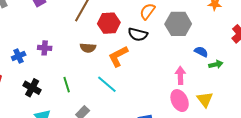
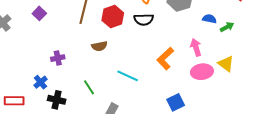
blue cross: (19, 56) -> (41, 82), moved
orange L-shape: (118, 56) -> (165, 58), moved
pink ellipse: (180, 101) -> (202, 72), turned -55

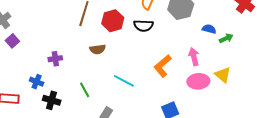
purple square: (39, 13) -> (12, 41), moved
blue cross: (41, 82) -> (37, 82), turned -32

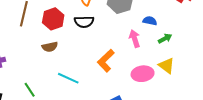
green arrow: (226, 38) -> (165, 38), moved
brown semicircle: (98, 49) -> (50, 47), moved
pink arrow: (194, 57) -> (135, 39), moved

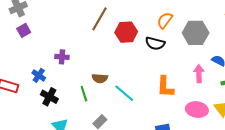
brown semicircle: (50, 47) -> (100, 78), moved
orange L-shape: (106, 61) -> (165, 87), turned -60

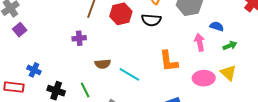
purple cross: (62, 57) -> (79, 38), moved
blue cross: (39, 75) -> (34, 70), moved
green line: (84, 94) -> (85, 90), moved

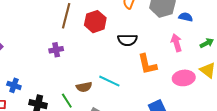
black semicircle: (151, 20) -> (127, 40), moved
blue semicircle: (217, 26) -> (186, 17), moved
brown semicircle: (103, 64) -> (84, 87), moved

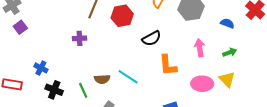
blue semicircle: (186, 17) -> (227, 23), moved
black semicircle: (127, 40) -> (152, 38), turned -36
blue cross: (14, 85) -> (41, 68), moved

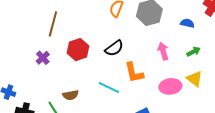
red hexagon: (122, 16) -> (78, 50), moved
purple cross: (80, 38) -> (43, 58), turned -32
cyan line: (128, 77) -> (109, 87), moved

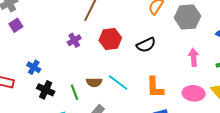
orange L-shape: (134, 73) -> (155, 87), moved
cyan line: (109, 87) -> (118, 83), moved

